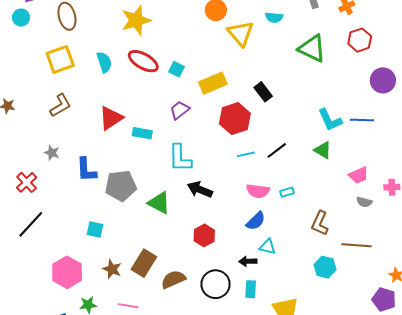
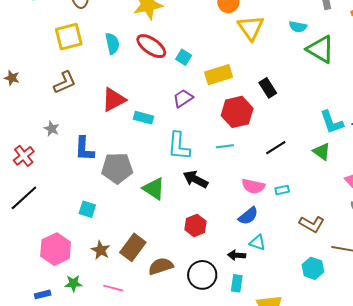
cyan semicircle: (274, 17) -> (298, 27), moved
cyan line: (246, 154) -> (225, 146), moved
brown L-shape: (320, 223) -> (312, 224), turned -90

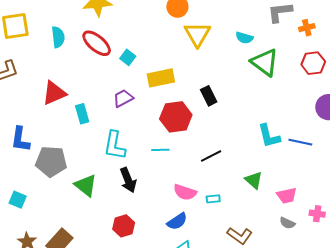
cyan rectangle: (144, 118) -> (82, 114), turned 54
green triangle: (322, 152) -> (254, 180), moved
black arrow: (196, 179) -> (128, 180), turned -145

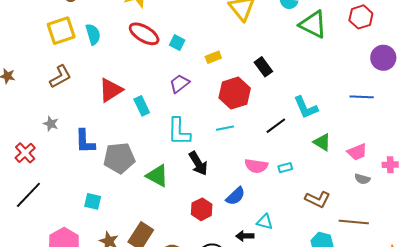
cyan semicircle: (58, 37) -> (93, 34), moved
yellow rectangle: (161, 78) -> (213, 57), size x0.6
cyan L-shape: (269, 136) -> (306, 107), moved
blue semicircle: (177, 221) -> (235, 196), moved

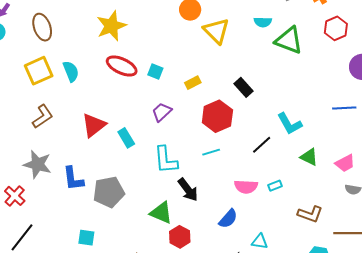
gray star: (51, 124) -> (37, 164), size x1.8
green triangle: (157, 176) -> (161, 213), moved
red hexagon: (202, 209) -> (180, 237), moved

